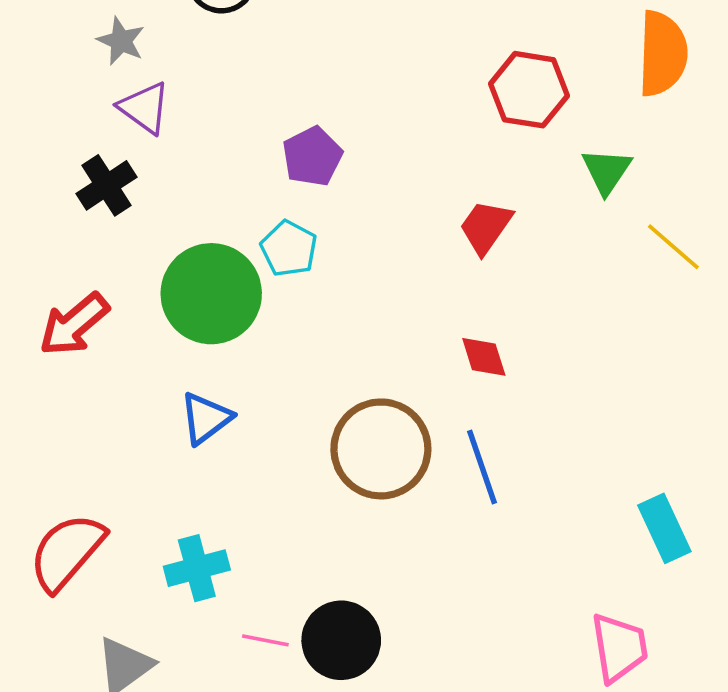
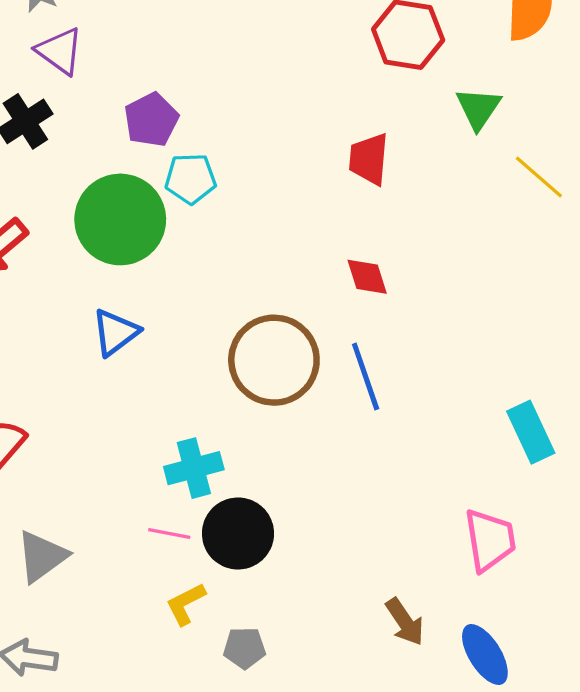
purple pentagon: (312, 156) -> (151, 120), moved
red trapezoid: (486, 227) -> (369, 159), turned -30
cyan pentagon: (289, 249) -> (191, 179), turned -30
cyan cross: (197, 568) -> (194, 468), moved

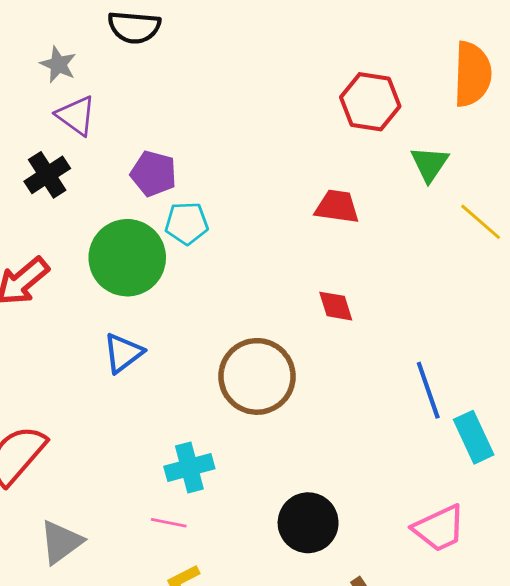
purple pentagon: (151, 120) -> (153, 174), turned -30
red trapezoid: (369, 159) -> (337, 207), turned 93
blue line: (366, 376) -> (428, 390), moved
black circle: (238, 533) -> (308, 523), moved
pink trapezoid: (490, 540) -> (439, 528), turned 74

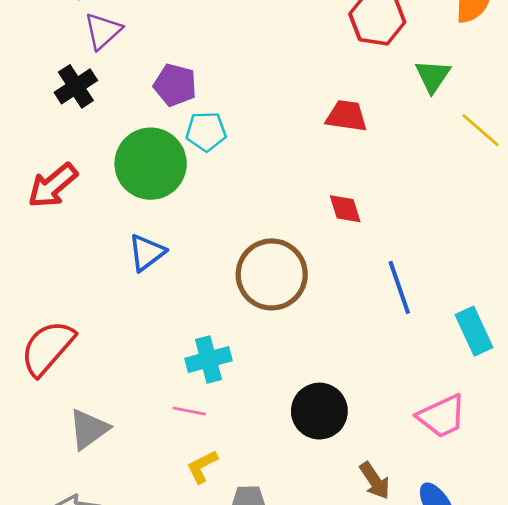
purple triangle: (76, 116) -> (103, 31), turned 42
blue line: (428, 390) -> (399, 287), moved

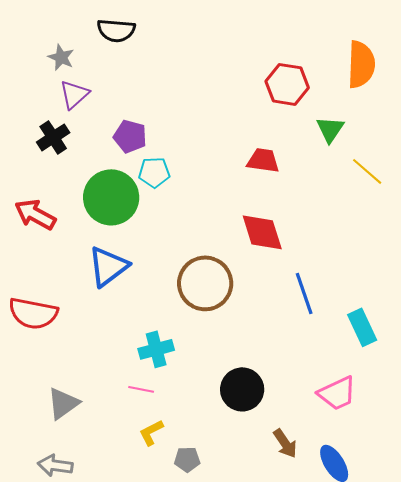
red arrow: (53, 186) -> (35, 214), turned 69
red diamond: (345, 209) -> (262, 232), size x1.6
blue triangle: (147, 253) -> (108, 266), size x1.4
red semicircle: (47, 348) -> (33, 313), moved, turned -120

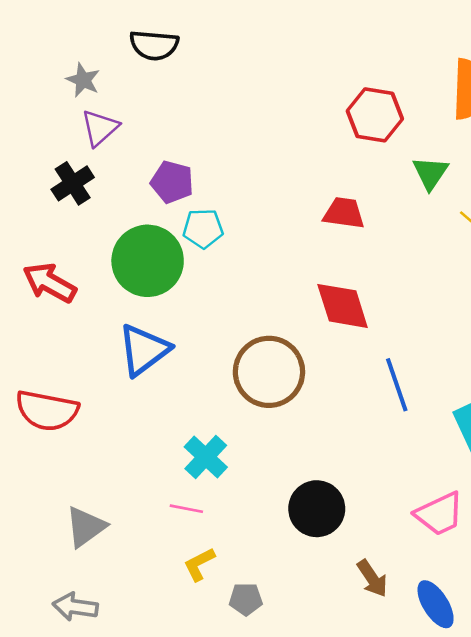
cyan cross: (156, 349) -> (206, 457), turned -32

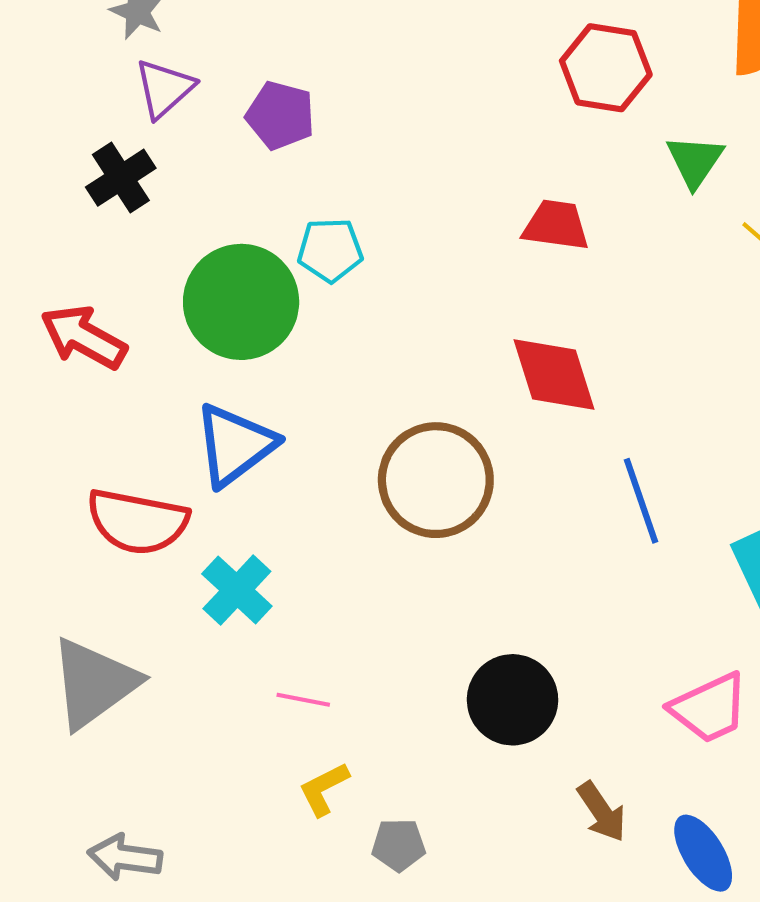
purple pentagon: (172, 182) -> (280, 115), moved
red semicircle: (47, 411) -> (137, 522), moved
cyan cross: (206, 457) -> (237, 590), moved
gray triangle: (86, 527) -> (94, 683), moved, size x1.4

